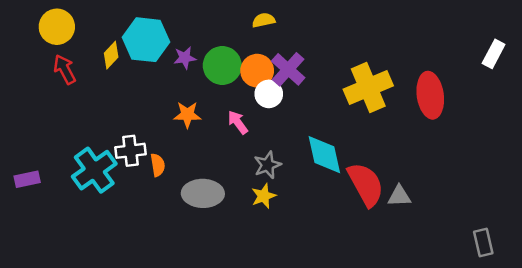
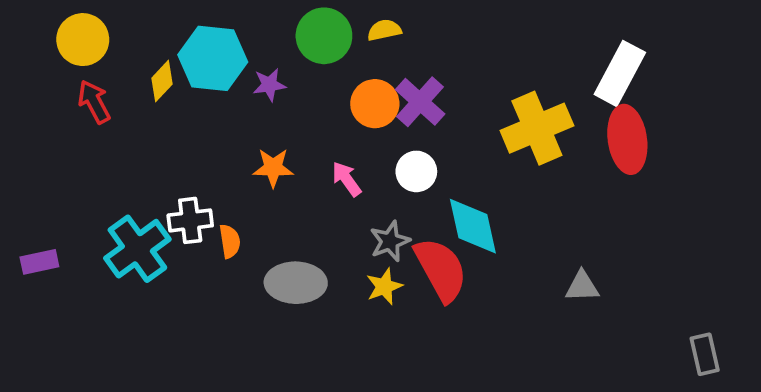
white rectangle: (494, 54) -> (620, 73), moved, size x1.5
green circle: (222, 65) -> (324, 36), moved
white circle: (269, 94) -> (416, 171), moved
red semicircle: (366, 184) -> (441, 269), moved

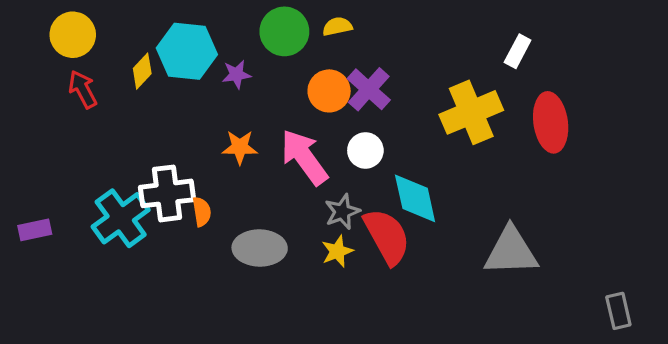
white rectangle: (620, 73) -> (518, 51), moved, size x0.6
pink arrow: (347, 179) -> (304, 157), size x1.8
white cross: (190, 220) -> (167, 193), size x1.4
gray triangle: (582, 286) -> (511, 251), size x1.8

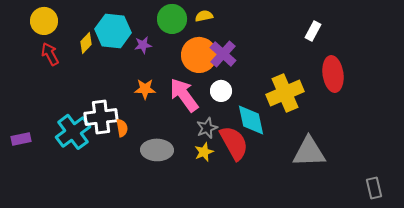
orange circle: (329, 91) -> (199, 55), size x1.4
yellow cross: (471, 112) -> (285, 93), moved

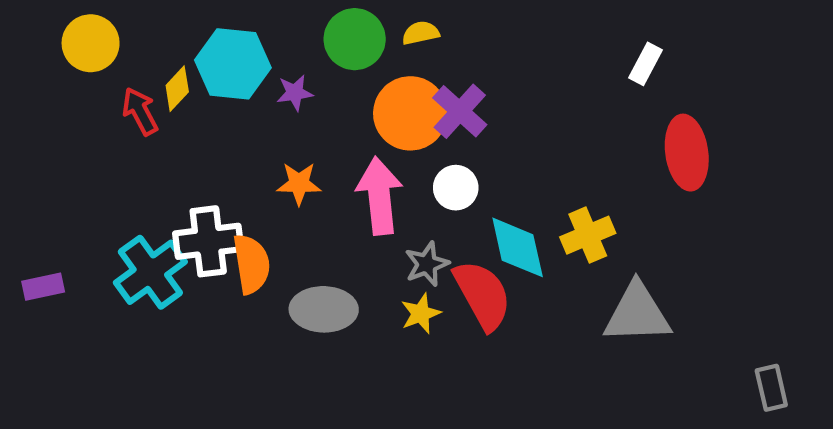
red arrow: (50, 54) -> (140, 111), moved
yellow cross: (285, 93) -> (588, 235), moved, size x0.7
pink arrow: (184, 95) -> (379, 196), turned 30
orange semicircle: (122, 128) -> (251, 264), size x1.6

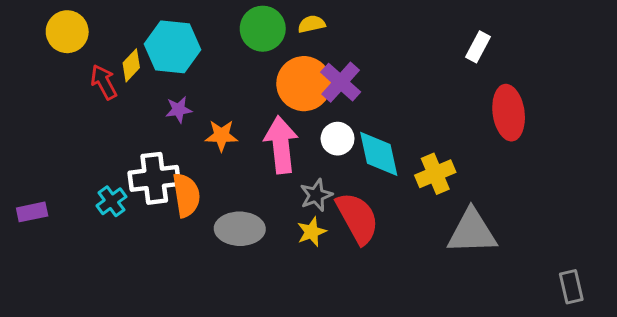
purple star: (295, 93) -> (179, 110), moved
cyan diamond: (518, 247) -> (379, 154), moved
cyan cross: (150, 272) -> (111, 201), size x0.6

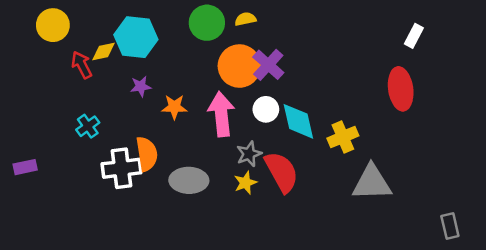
white rectangle: (478, 47) -> (414, 36), moved
yellow diamond: (131, 65) -> (103, 52), turned 35
white cross: (154, 178) -> (121, 168), moved
cyan cross: (111, 201) -> (88, 126), moved

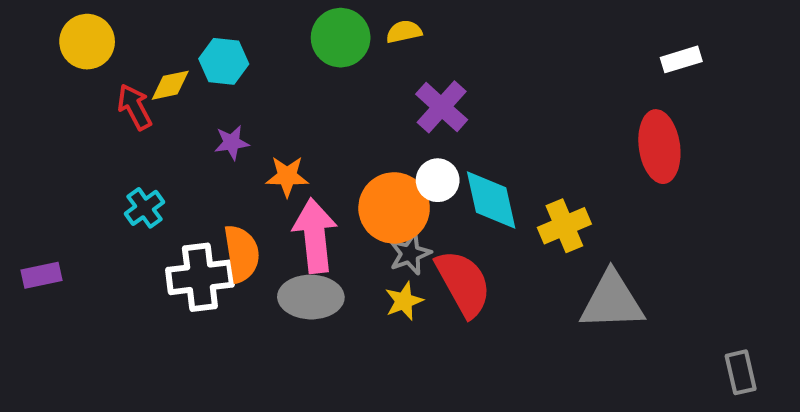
white rectangle: (414, 36) -> (681, 59), turned 45
cyan hexagon: (136, 37) -> (224, 61), size x0.7
orange circle: (239, 66) -> (394, 208), moved
pink arrow: (221, 114) -> (315, 236), moved

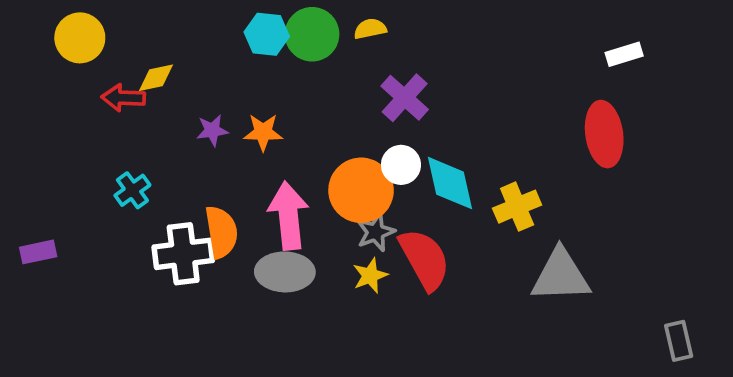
cyan hexagon: (224, 61) -> (267, 34), moved
red arrow: (135, 107) -> (123, 98), turned -60
orange star: (287, 176) -> (263, 132), moved

